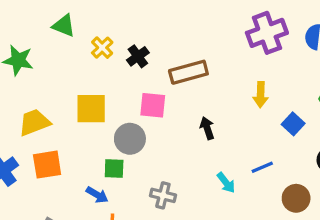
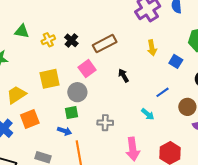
yellow cross: (102, 48) -> (48, 40), turned 32
pink square: (153, 105) -> (87, 69), turned -30
cyan arrow: (226, 183) -> (148, 114), moved

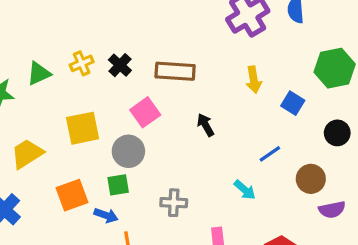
green triangle: (22, 31) -> (39, 73), moved, turned -35
brown rectangle: (105, 44) -> (175, 71), turned 30
orange square: (30, 119) -> (72, 195), moved

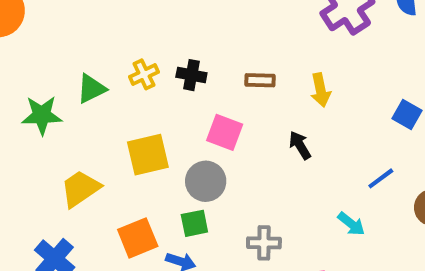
black cross: (120, 65) -> (191, 75), turned -30
brown rectangle: (175, 71) -> (260, 80), size x0.6
yellow arrow: (254, 80) -> (321, 90), moved
pink square: (145, 112) -> (225, 132), turned -32

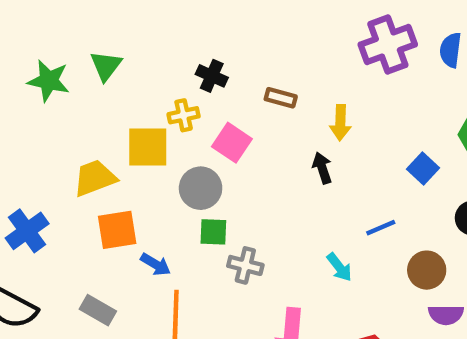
yellow cross: (144, 74) -> (184, 115), moved
green triangle: (91, 89) -> (106, 66), turned -40
black arrow: (300, 145) -> (322, 168), moved
yellow trapezoid: (80, 189) -> (95, 178), moved
green square: (194, 223) -> (213, 232), moved

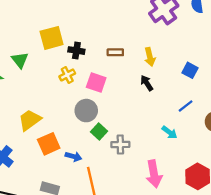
yellow square: (148, 147) -> (52, 38), moved
blue square: (423, 169) -> (190, 70), moved
green square: (213, 232) -> (99, 132), turned -35

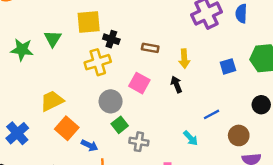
blue square: (190, 70) -> (228, 66), moved, turned 35
yellow cross: (67, 75) -> (98, 62), size x1.5
pink square: (96, 83) -> (139, 83), moved
orange square: (49, 144) -> (67, 128), turned -35

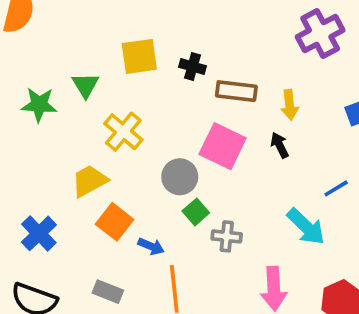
black cross: (111, 39) -> (193, 66), moved
brown rectangle: (150, 48) -> (236, 91), size x1.5
yellow cross: (98, 62) -> (123, 132), moved, turned -30
pink square: (139, 83) -> (223, 146), size x1.4
cyan arrow: (191, 138) -> (306, 227), size x1.6

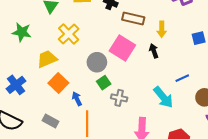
green star: (39, 105) -> (22, 32), moved
blue arrow: (151, 246) -> (77, 99), turned -144

